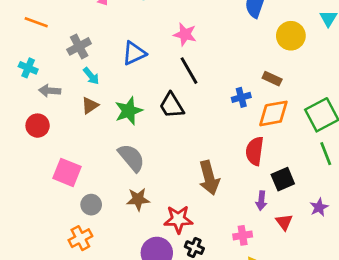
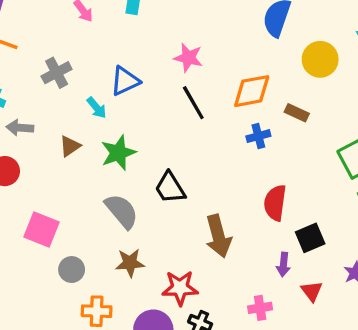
cyan arrow: (91, 76) -> (97, 108), moved
black trapezoid: (172, 105) -> (170, 188), moved
orange diamond: (273, 113) -> (252, 91), moved
orange cross: (80, 238) -> (97, 311), moved, turned 30

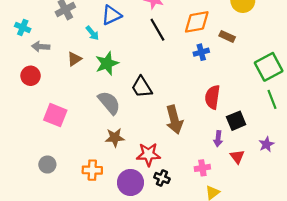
gray circle: (72, 270) -> (47, 165), moved

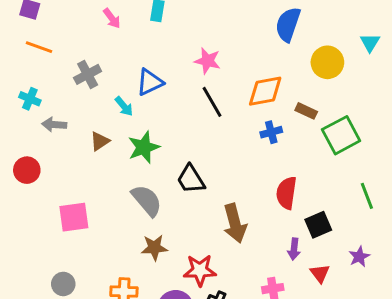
green square: (269, 67) -> (341, 135), moved
red circle: (31, 76) -> (27, 170), moved
pink square: (55, 115) -> (74, 217), turned -30

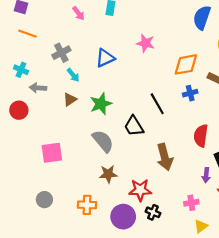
black line: (212, 102) -> (157, 104), moved
cyan arrow: (124, 106) -> (73, 75), moved
red circle: (27, 170) -> (19, 110), moved

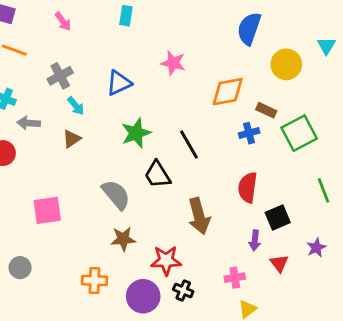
pink arrow: (78, 13) -> (63, 21), moved
blue cross: (190, 93) -> (249, 133), moved
green star: (101, 104) -> (136, 133), moved
gray circle: (44, 200) -> (20, 268), moved

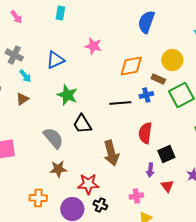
yellow circle: (286, 64) -> (172, 60), moved
gray cross: (60, 76) -> (14, 55), turned -36
green star: (136, 133) -> (67, 95), turned -30
black line: (189, 145) -> (120, 103), moved, turned -65

